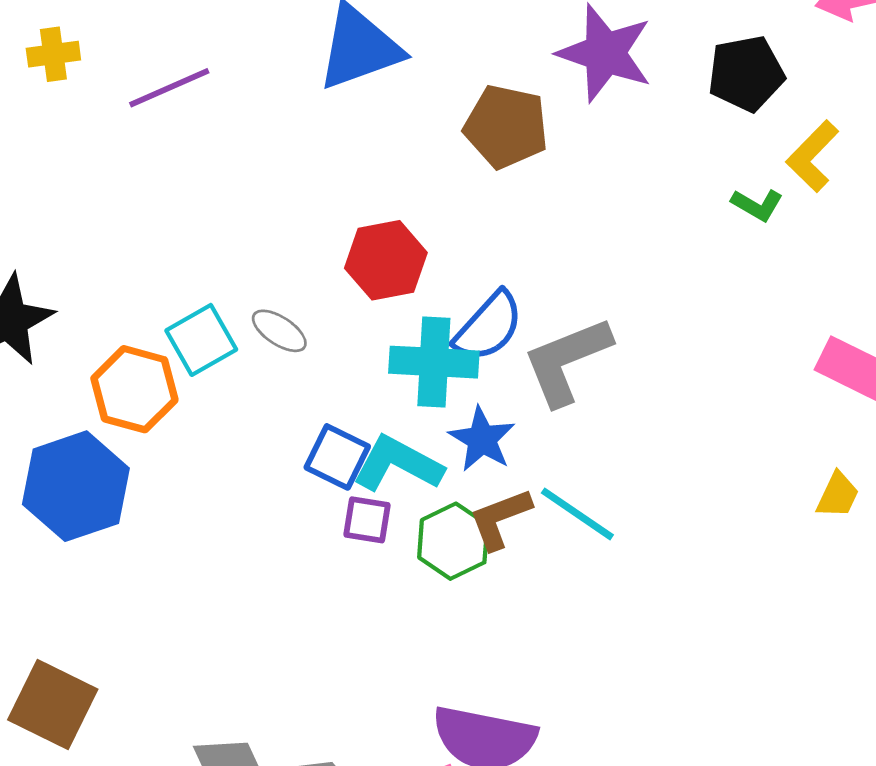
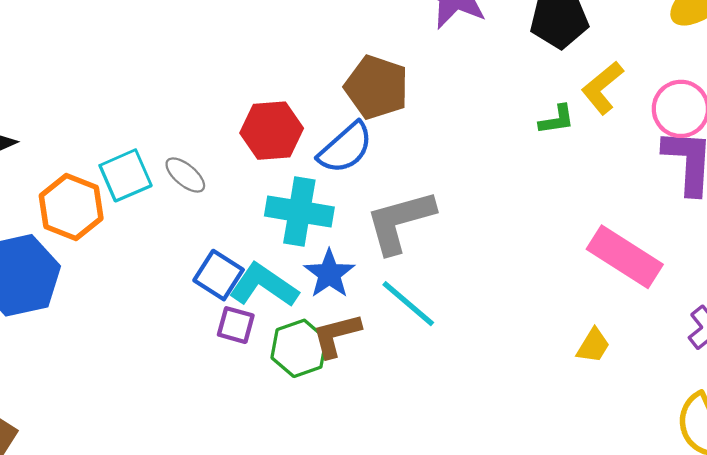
brown pentagon: (506, 127) -> (377, 87), moved
green L-shape: (757, 205) -> (557, 120), turned -45
blue semicircle: (489, 327) -> (345, 148), moved
cyan line: (577, 514) -> (408, 304), moved

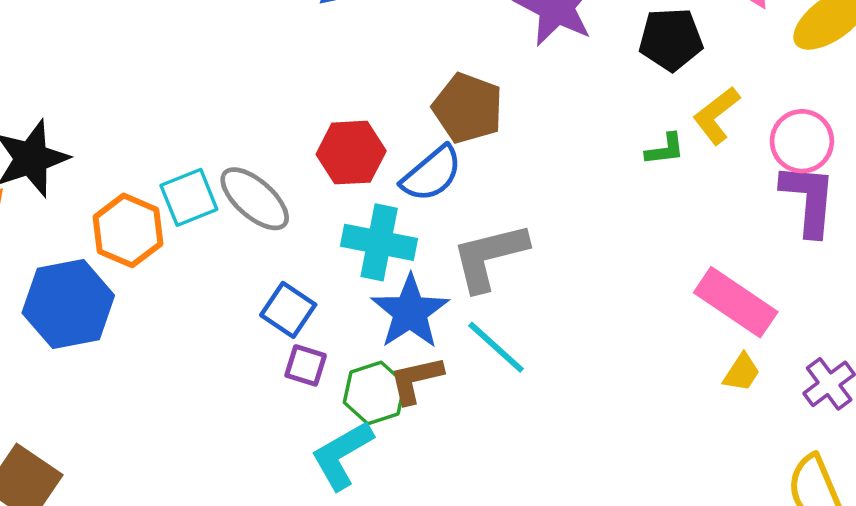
gray ellipse: (185, 175) -> (255, 199), size x1.6
blue star: (329, 274) -> (410, 312), size x1.4
cyan L-shape: (264, 285) -> (342, 455), moved, turned -66
yellow trapezoid: (593, 346) -> (742, 372), moved

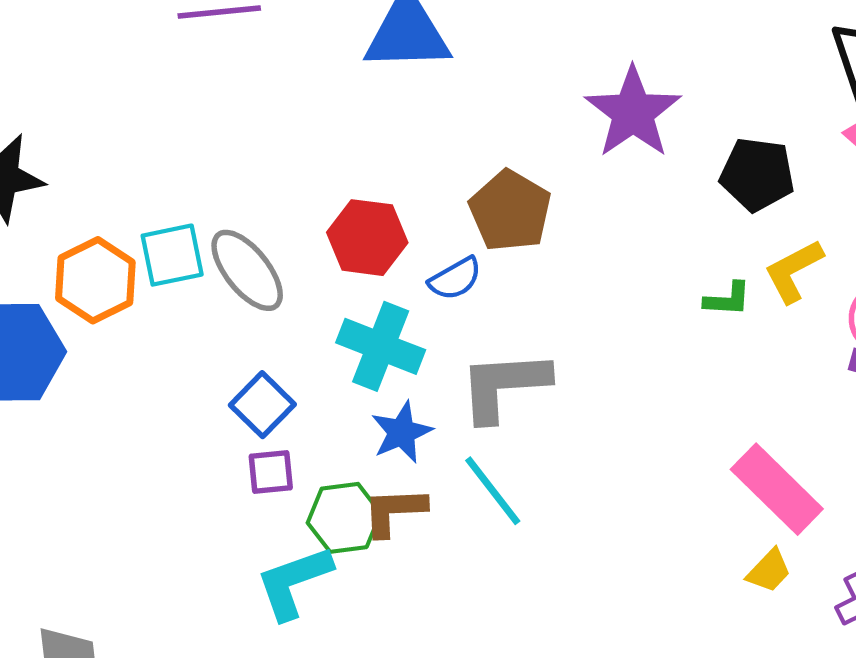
blue semicircle: (432, 174) -> (455, 279), size x0.7
blue star: (410, 312) -> (402, 432), size x0.7
purple square: (306, 365) -> (271, 472), turned -33

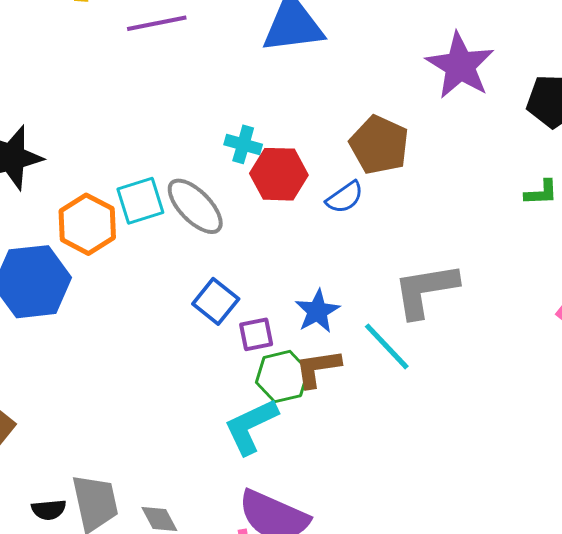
cyan cross: (381, 346) -> (243, 144), moved, size x0.6
gray L-shape: (504, 386) -> (425, 290), moved
purple square: (271, 472) -> (256, 334), moved

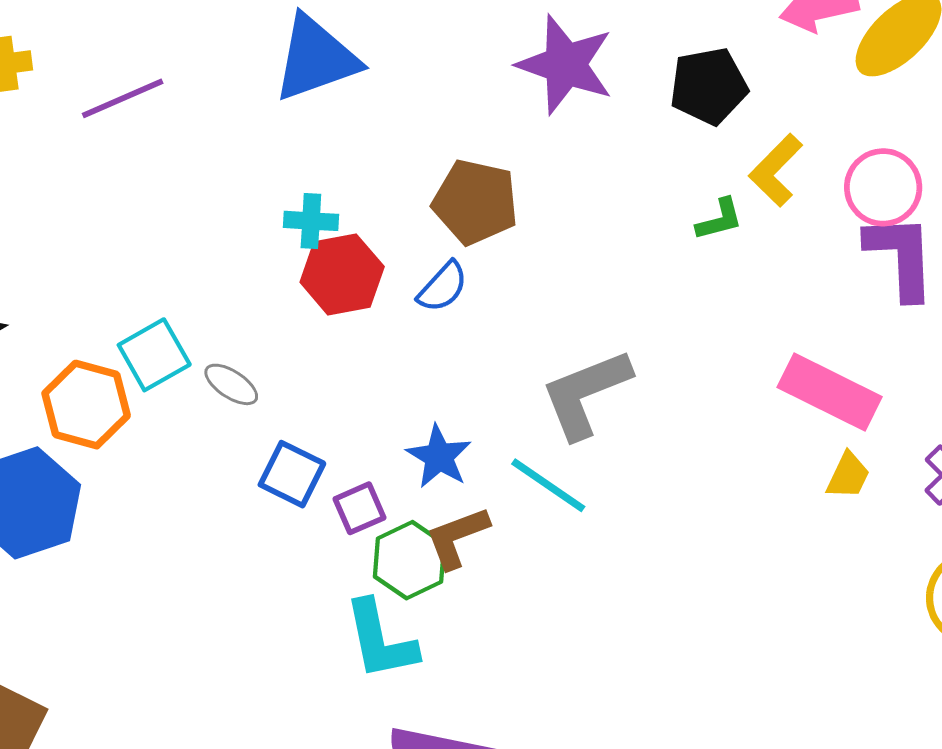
cyan cross: (243, 144) -> (311, 221), moved
gray ellipse: (195, 206) -> (231, 384), moved, size x0.6
cyan L-shape: (251, 426) -> (380, 640), turned -64

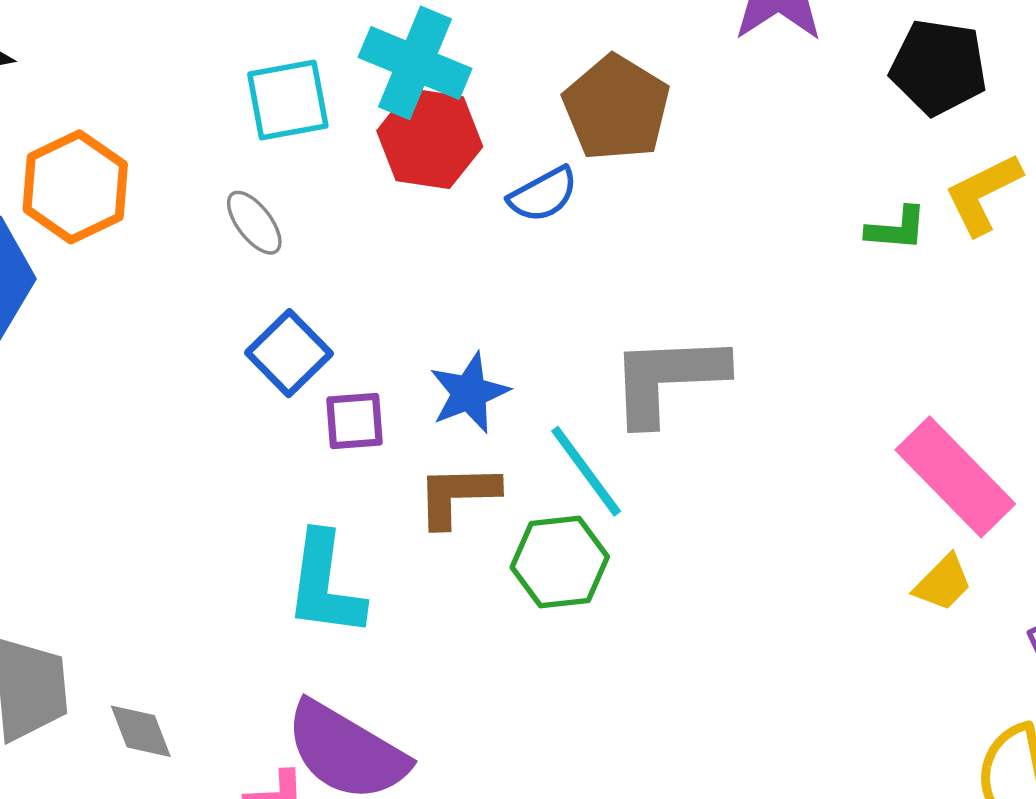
cyan cross: (311, 221) -> (415, 63), size x1.6
cyan square: (154, 355) -> (288, 100), moved
green hexagon: (409, 560) -> (560, 562), moved

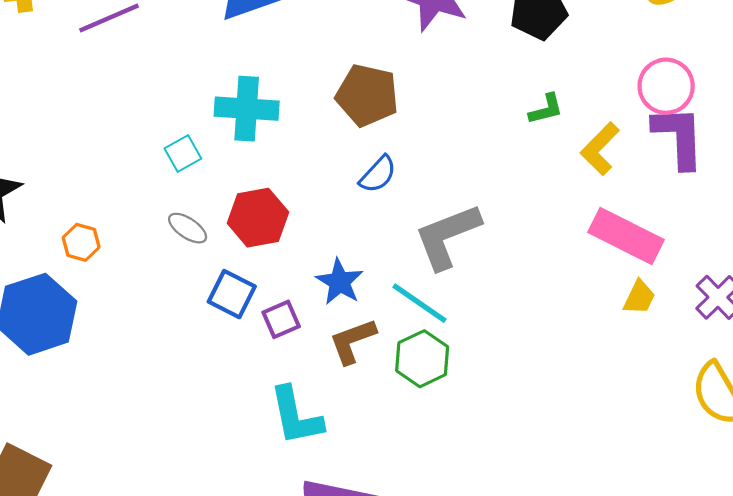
cyan square: (288, 100) -> (183, 153), size x0.7
red hexagon: (430, 139) -> (258, 218), moved
orange hexagon: (75, 187) -> (81, 242), size x0.6
yellow L-shape: (983, 194) -> (600, 149), moved
blue semicircle: (543, 195) -> (378, 174), moved

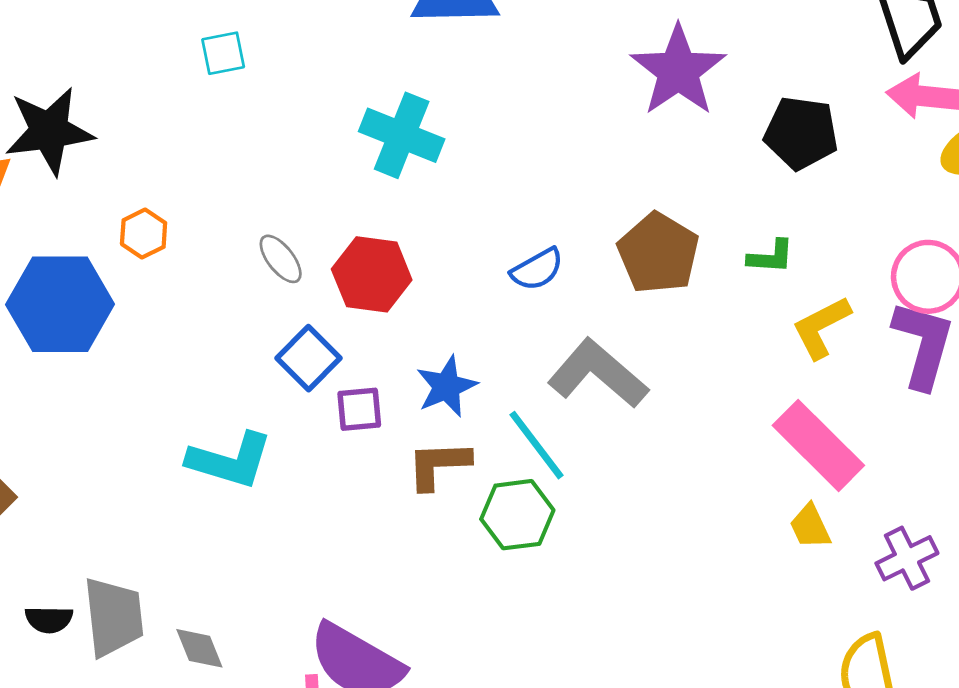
brown pentagon: (367, 95) -> (658, 253), moved
cyan square: (183, 153) -> (223, 53), moved
gray L-shape: (447, 236) -> (598, 374), turned 44
yellow trapezoid: (639, 297) -> (810, 526), turned 111
cyan L-shape: (296, 416) -> (230, 460), moved, turned -80

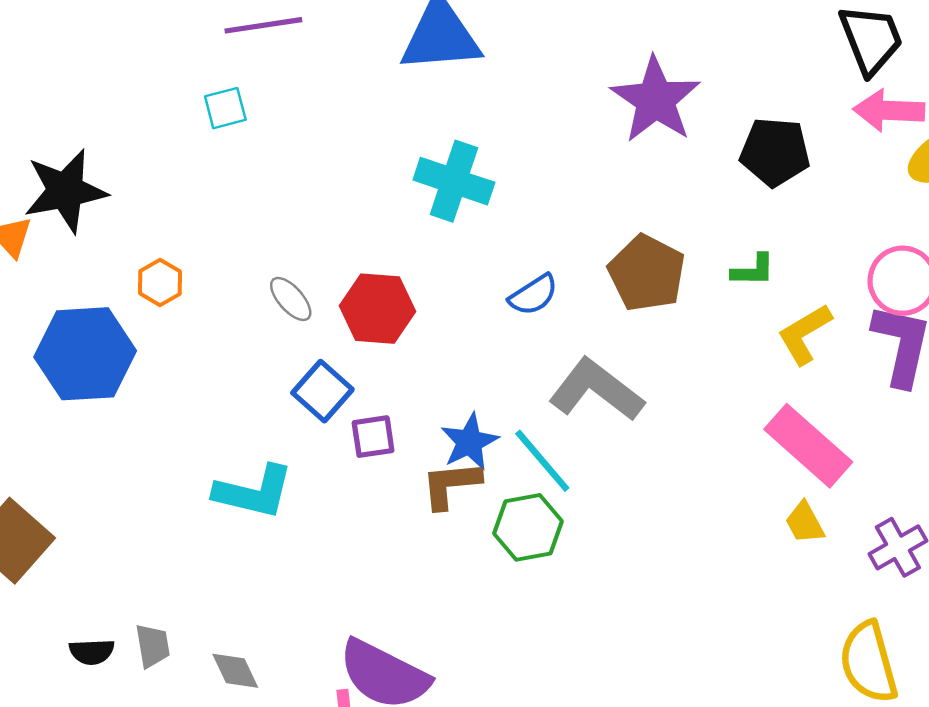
cyan cross: (402, 135) -> (454, 181), moved
blue star: (446, 386) -> (469, 442), moved
gray trapezoid: (114, 617) -> (153, 646), size x0.6

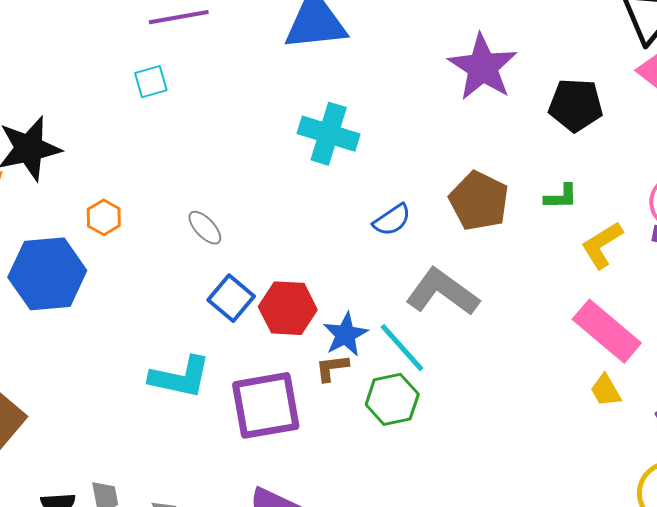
red hexagon: (378, 309) -> (288, 308), moved
purple square: (373, 437) -> (266, 405), moved, size x2.0
brown L-shape: (451, 485) -> (332, 368), size x0.7

